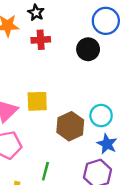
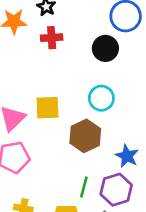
cyan circle: (101, 116) -> (101, 98), moved
green line: (45, 171) -> (84, 187), moved

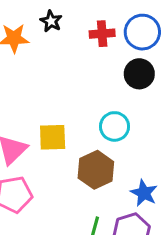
red cross: (52, 38) -> (102, 34), moved
black circle: (105, 48) -> (139, 74), moved

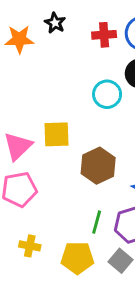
cyan circle: (115, 126) -> (107, 94), moved

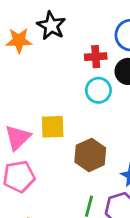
black star: (55, 23) -> (51, 26), size x1.5
red cross: (104, 35) -> (96, 57), moved

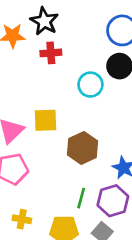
red cross: (96, 57) -> (51, 53), moved

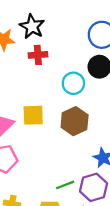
brown hexagon: (83, 148) -> (75, 121), moved
green line: (81, 198) -> (65, 185), turned 54

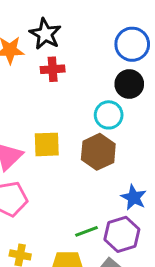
cyan circle: (73, 83) -> (109, 115), moved

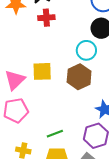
green line: (87, 231) -> (55, 134), moved

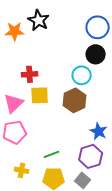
red cross: (46, 18) -> (30, 74), moved

